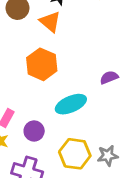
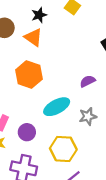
gray star: (108, 156) -> (88, 116), moved

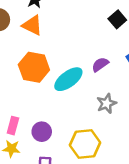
cyan ellipse: (57, 107) -> (68, 79), moved

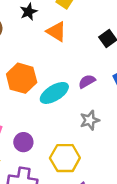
orange triangle: (32, 25) -> (56, 31), moved

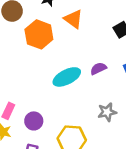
orange hexagon: (22, 78) -> (39, 34), moved
gray star: (90, 120) -> (107, 112), moved

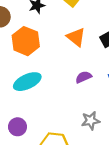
orange triangle: (73, 19) -> (76, 37), moved
cyan ellipse: (67, 77) -> (27, 82), moved

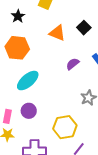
purple circle: (18, 127) -> (29, 111), moved

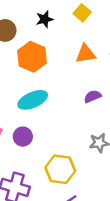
orange triangle: (57, 33) -> (86, 54), turned -48

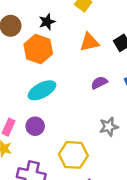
black star: (45, 19) -> (47, 22), moved

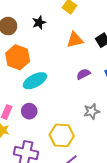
orange hexagon: (38, 49) -> (18, 57), moved

